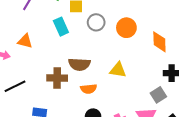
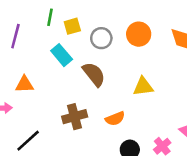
brown semicircle: (79, 64) -> (94, 74), moved, turned -115

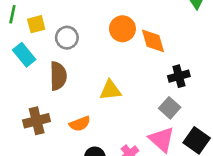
orange circle: (139, 34) -> (122, 29), moved
brown semicircle: (94, 74) -> (58, 76), turned 36

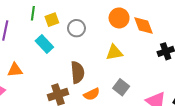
brown semicircle: (58, 76) -> (77, 72), moved
yellow triangle: (110, 90) -> (114, 53), moved
gray square: (170, 108) -> (121, 87), moved

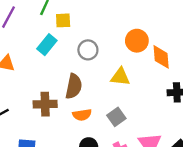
gray circle: (76, 28) -> (88, 50), moved
cyan rectangle: (44, 44) -> (47, 45), turned 66

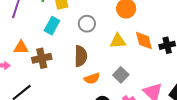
orange diamond: (161, 57) -> (144, 41), moved
brown cross: (45, 104) -> (42, 58), moved

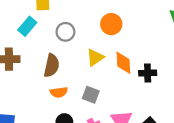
yellow triangle: (118, 41) -> (95, 57), turned -42
gray square: (121, 75) -> (91, 95), turned -35

